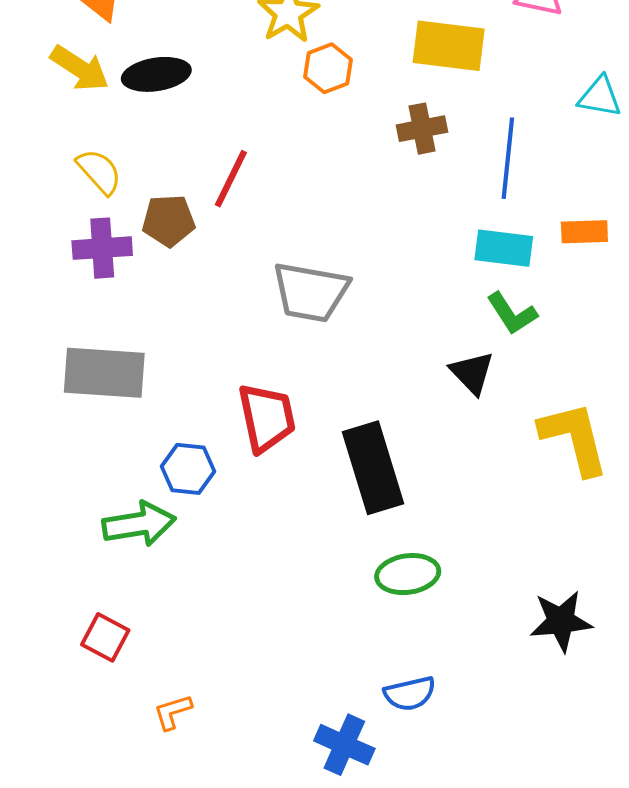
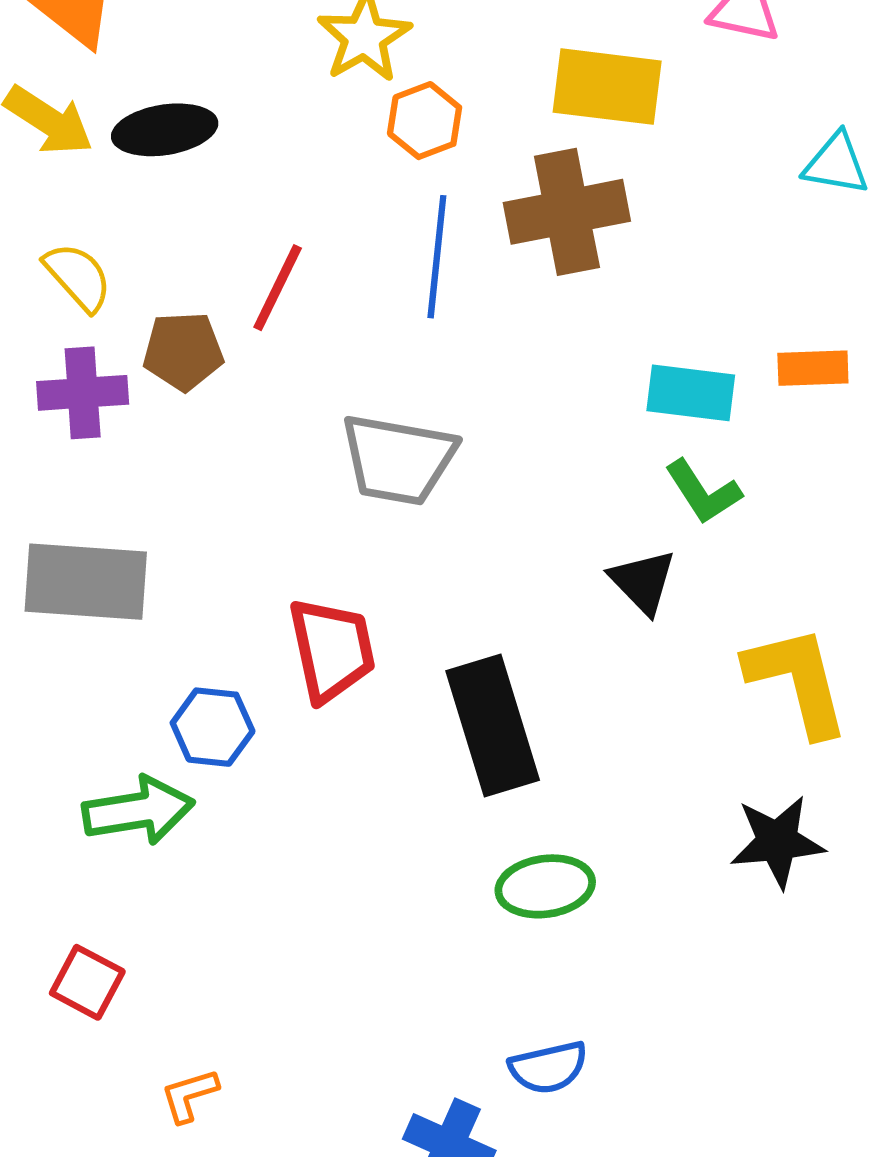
brown cross: (422, 129) -> (567, 212), size x1.6
blue line: (508, 158) -> (437, 257), moved
black star: (561, 621) -> (777, 842), moved

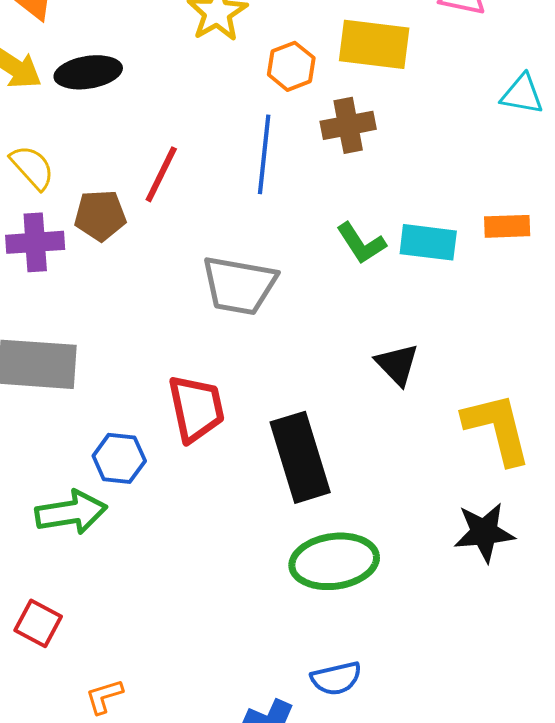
orange hexagon: (425, 121) -> (291, 66), moved
brown cross: (567, 212) -> (348, 125), size x0.7
green L-shape: (703, 492) -> (361, 243), moved
green ellipse: (545, 886) -> (334, 561), size x1.4

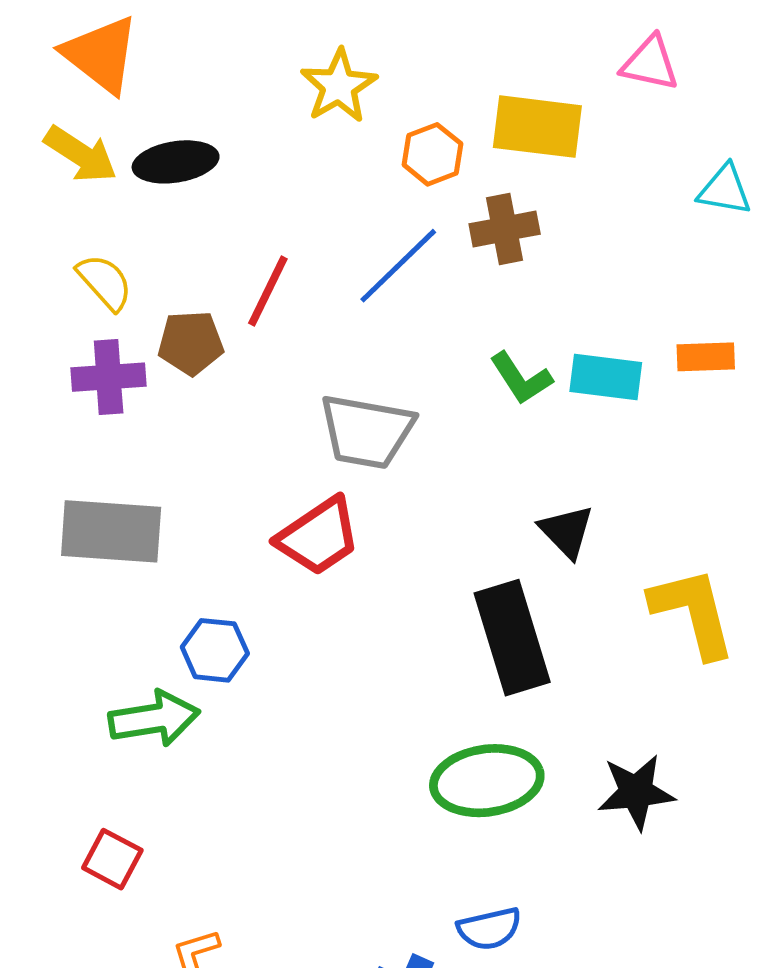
blue line: (264, 154) -> (398, 266), turned 40
red trapezoid: (196, 408) -> (319, 536), moved, turned 68
black rectangle: (300, 457) -> (512, 638), moved
black star: (484, 532) -> (636, 792), moved

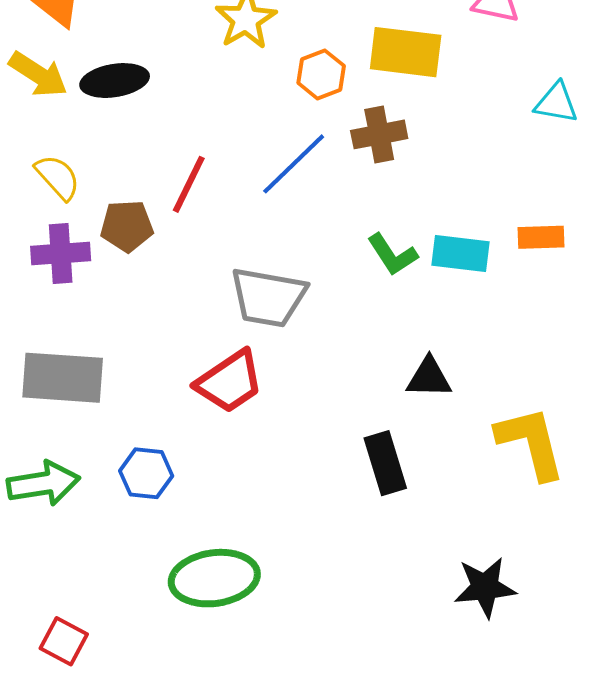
black triangle: (567, 531) -> (429, 378), turned -45
black rectangle: (512, 638) -> (385, 463), size x0.7
green arrow: (154, 719) -> (43, 483), moved
green ellipse: (487, 781) -> (214, 578), moved

